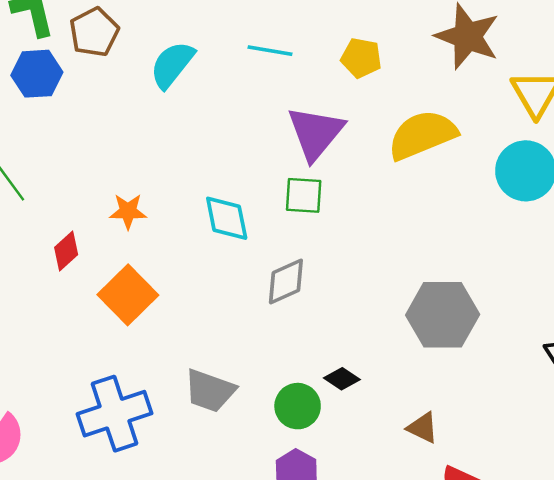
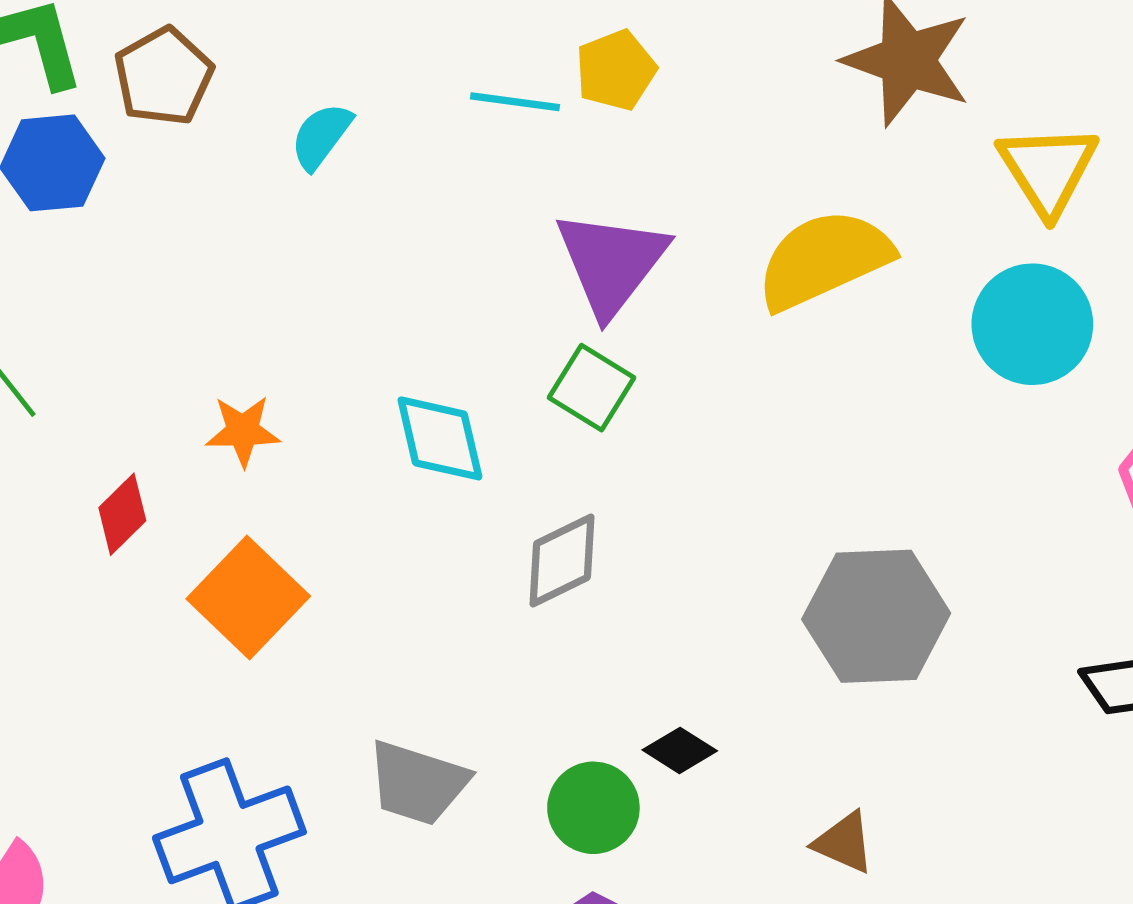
yellow pentagon: (361, 58) -> (616, 70), moved, turned -30
cyan semicircle: (172, 65) -> (321, 136), size x0.7
green square: (304, 195) -> (591, 388), turned 30

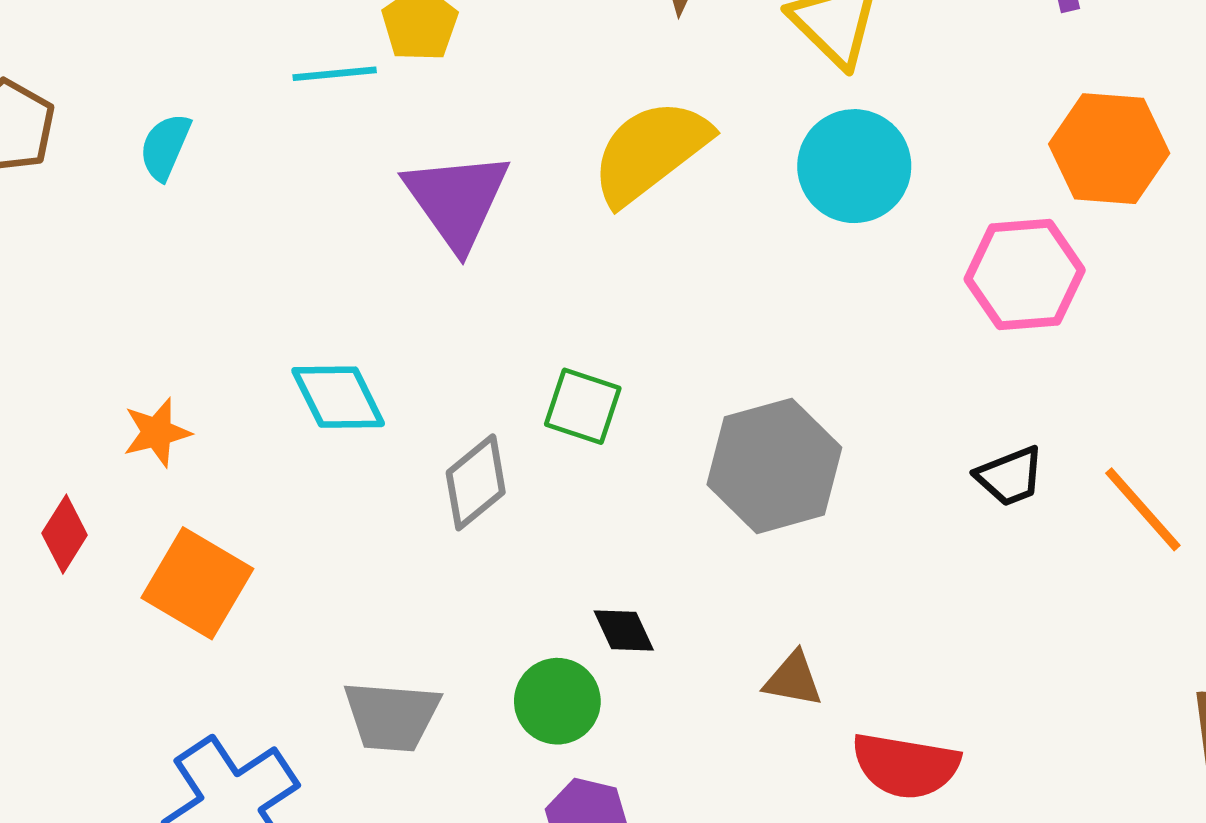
green square: (591, 388) -> (583, 406), moved
black diamond: (680, 750) -> (624, 630), turned 46

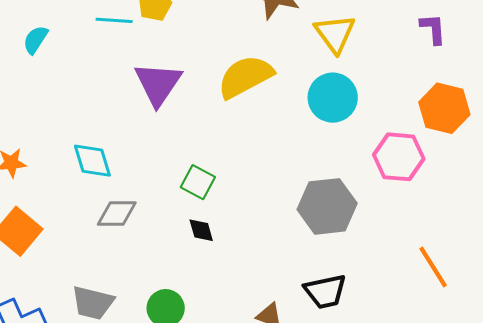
gray hexagon: (774, 466) -> (327, 206), moved
black trapezoid: (1010, 476) -> (325, 291), moved, size x1.4
gray diamond: (476, 482) -> (117, 213), moved, turned 30
black diamond: (624, 630) -> (201, 230), moved

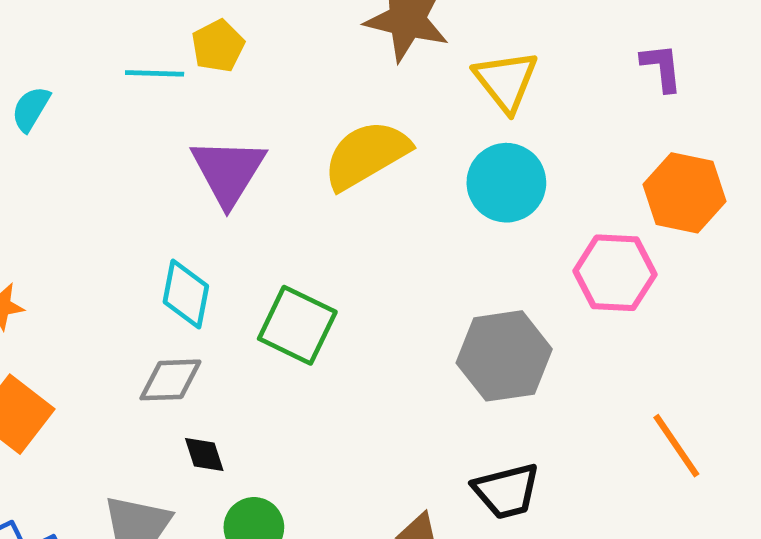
cyan diamond: (92, 161) -> (186, 294), moved, turned 30
green square: (198, 182) -> (297, 325), size x1.4
black diamond: (201, 230) -> (204, 454), moved

